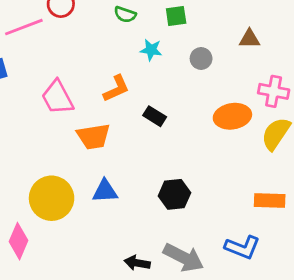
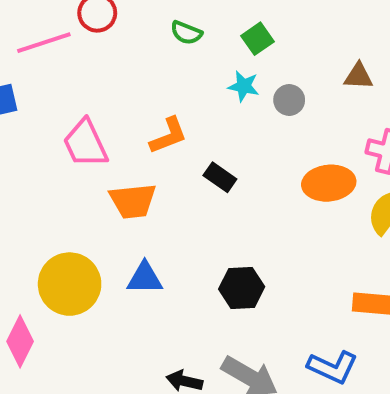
green square: (176, 16) -> (258, 39), turned -30
cyan star: (151, 50) -> (244, 86), moved

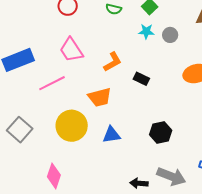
pink line: (44, 43) -> (52, 83), moved
pink trapezoid: (85, 144) -> (71, 50), moved
yellow circle: (70, 284) -> (72, 126), moved

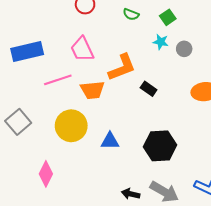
orange L-shape: (113, 62) -> (122, 67), size x1.4
orange trapezoid: (100, 97) -> (92, 90), moved
black hexagon: (161, 132) -> (160, 146), size x1.4

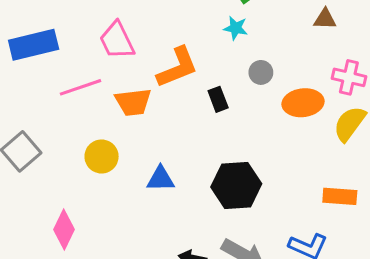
gray circle: (184, 49) -> (261, 72), moved
black rectangle: (149, 89) -> (218, 99), turned 35
yellow circle: (71, 126) -> (102, 156), size x0.7

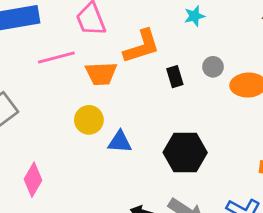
cyan star: (236, 28) -> (195, 16), turned -30
gray circle: (261, 72) -> (213, 67), moved
yellow circle: (102, 156) -> (89, 120), moved

